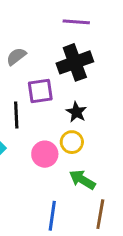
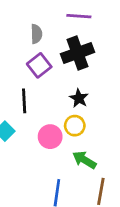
gray semicircle: (16, 56) -> (36, 34), moved, turned 126
purple square: (40, 91) -> (39, 65), moved, turned -30

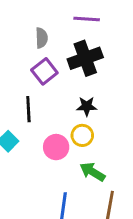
black star: (79, 98) -> (87, 106), turned -30

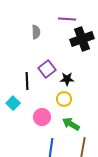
black cross: (85, 58) -> (82, 39), moved
purple square: (44, 71) -> (47, 69), moved
pink circle: (56, 147) -> (42, 117), moved

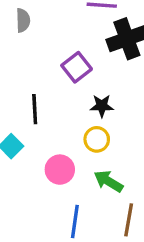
gray semicircle: (36, 32) -> (23, 20), moved
purple square: (47, 69) -> (77, 67), moved

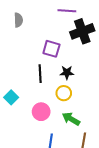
purple square: (77, 67) -> (51, 49), turned -36
black line: (35, 109) -> (40, 74), moved

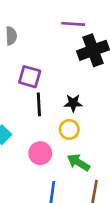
purple square: (51, 49) -> (30, 77), moved

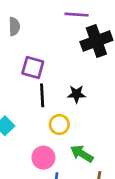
yellow circle: (69, 129) -> (59, 124), moved
pink circle: (40, 153) -> (43, 158), moved

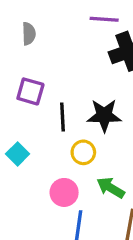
purple square: (33, 68) -> (30, 91), moved
black star: (77, 94) -> (104, 115), size x1.5

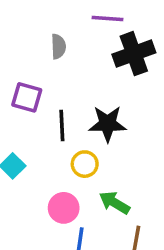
gray semicircle: (29, 34) -> (58, 47), moved

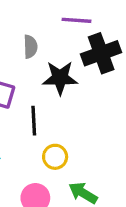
black star: (107, 124) -> (60, 78), moved

